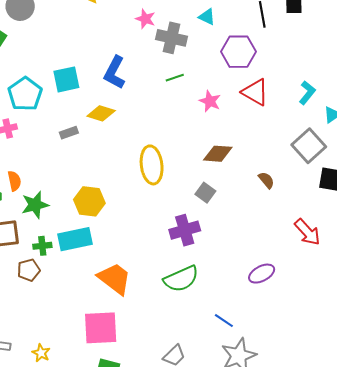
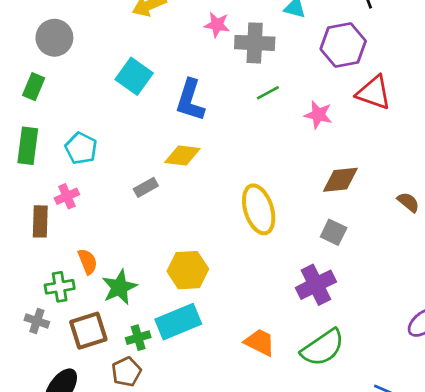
cyan square: (66, 79) -> (134, 76), moved, turned -32
cyan pentagon: (25, 94) -> (81, 148), size x0.7
orange trapezoid: (115, 279) -> (260, 342), moved, size x0.7

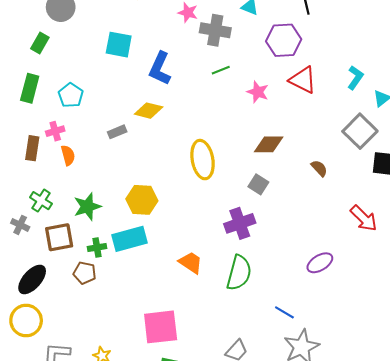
cyan square: (134, 76) -> (119, 45), turned -32
orange semicircle: (88, 261) -> (68, 155), moved
green cross: (60, 287) -> (41, 201), turned 35
green semicircle: (323, 348) -> (239, 273), turned -48
brown pentagon: (126, 372) -> (85, 273), turned 30

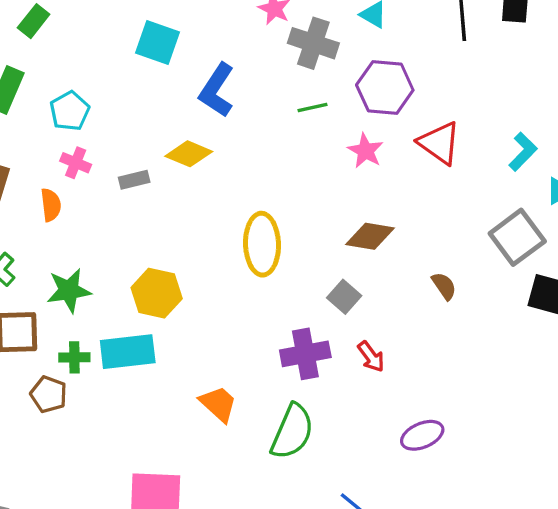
purple hexagon: (284, 40) -> (385, 88), moved
pink cross: (55, 131) -> (76, 163), moved, turned 30
red arrow: (364, 218) -> (371, 357), moved, size x0.7

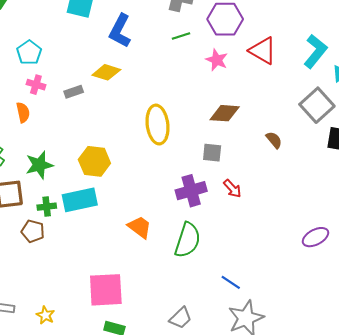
cyan L-shape: (523, 152) -> (315, 51), size x1.4
gray square: (344, 297) -> (212, 153), turned -30
purple ellipse: (422, 435) -> (315, 237), moved

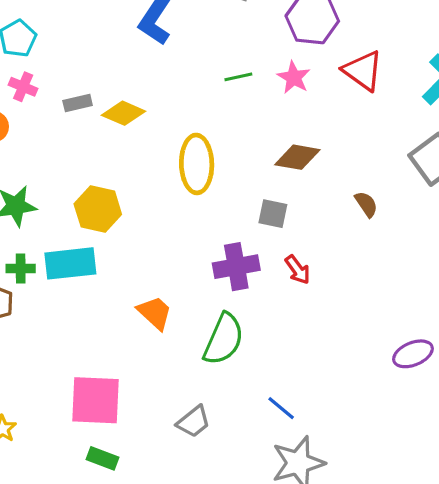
green line: (181, 36) -> (238, 77), moved
yellow diamond: (106, 72) -> (124, 113), moved
gray trapezoid: (180, 318) -> (194, 422), moved

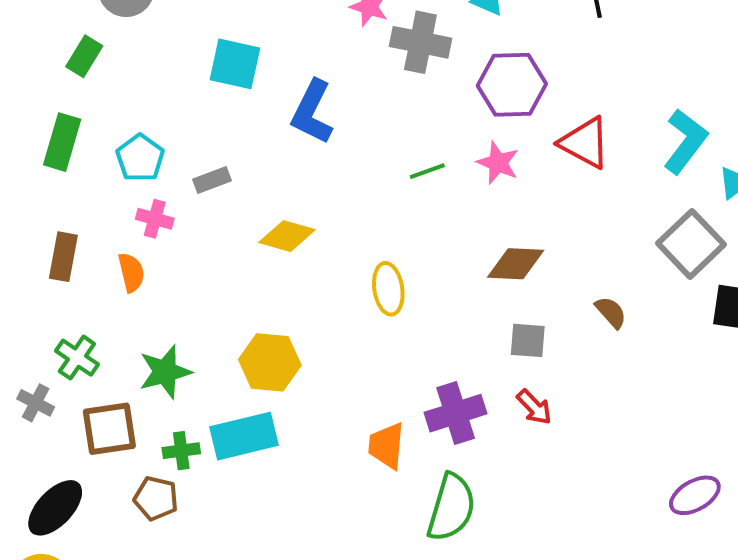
gray rectangle: (78, 103) -> (212, 180), moved
yellow ellipse: (197, 164) -> (388, 289), size x0.7
gray square: (273, 214) -> (528, 340), moved
orange trapezoid: (155, 313) -> (386, 446), moved, turned -120

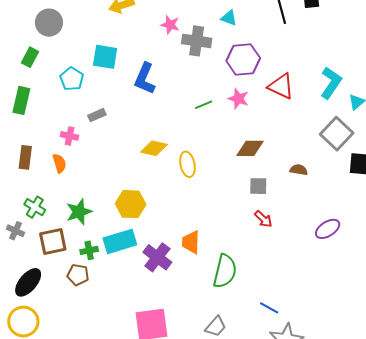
cyan pentagon: (140, 158) -> (72, 79), moved
yellow diamond: (287, 236) -> (154, 148), moved
brown semicircle: (611, 312) -> (299, 170), turned -36
purple cross: (456, 413) -> (157, 257), moved, turned -32
purple ellipse: (695, 495) -> (328, 229), moved

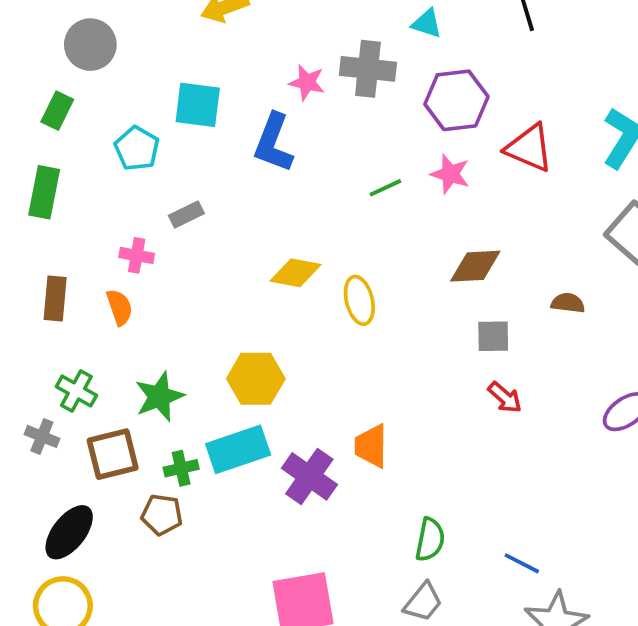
pink star: (170, 25) -> (307, 82), moved
green semicircle: (225, 271) -> (430, 540), moved, size x0.7

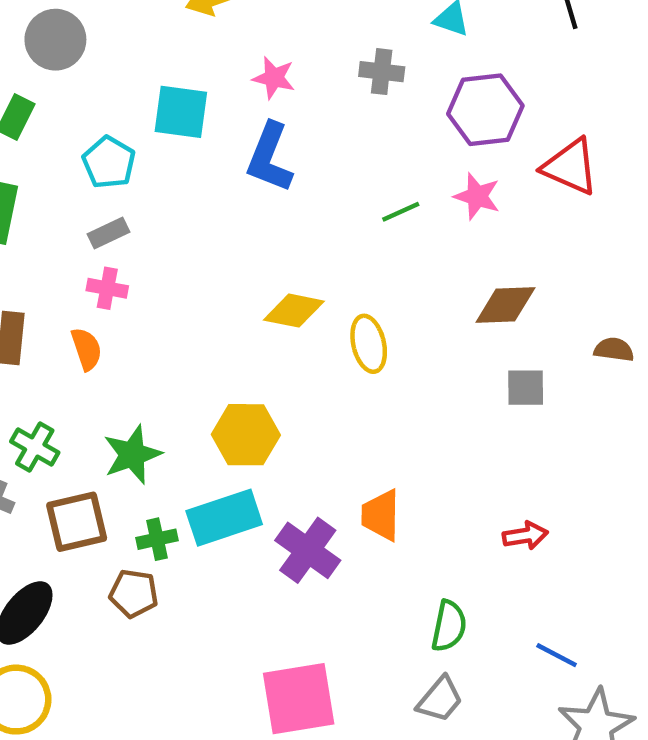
gray cross: (368, 69) -> (382, 72), size x0.7
pink star: (307, 82) -> (274, 78), moved
gray rectangle: (186, 214) -> (108, 233), moved
red arrow: (505, 397) -> (525, 536), moved, turned -51

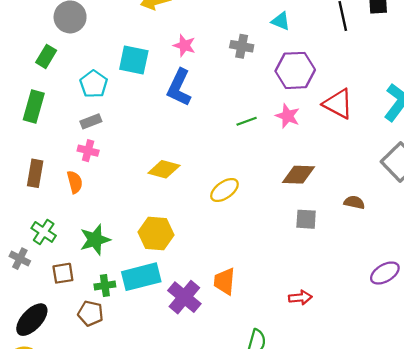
yellow diamond: (294, 311) -> (164, 169), moved
yellow ellipse: (369, 344) -> (224, 190), turned 64
brown square: (77, 522) -> (63, 273), size x0.7

